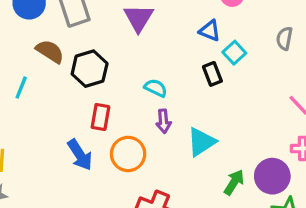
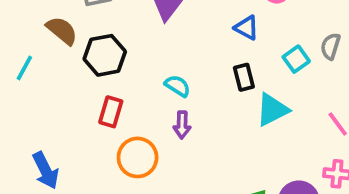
cyan square: (234, 53) -> (296, 59), moved
cyan triangle: (201, 142) -> (272, 110), moved
blue arrow: (80, 155) -> (46, 170), moved

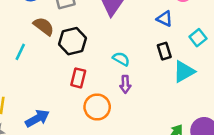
blue arrow: (46, 170) -> (37, 118), turned -90

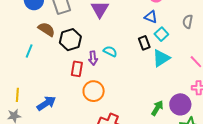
blue triangle: (164, 19) -> (151, 17), moved
cyan square: (198, 38) -> (161, 34), moved
purple arrow: (125, 84) -> (93, 58), moved

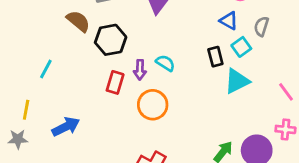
gray semicircle: (188, 22) -> (261, 26), moved
cyan line: (29, 51) -> (46, 69), moved
orange circle: (94, 91) -> (153, 105), moved

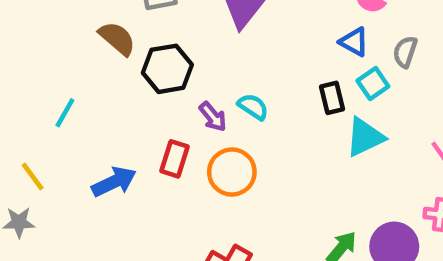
purple arrow: (140, 70) -> (213, 117), turned -42
red rectangle: (115, 82) -> (174, 159), moved
yellow line: (26, 110) -> (33, 176), turned -48
blue arrow: (66, 127) -> (114, 182), moved

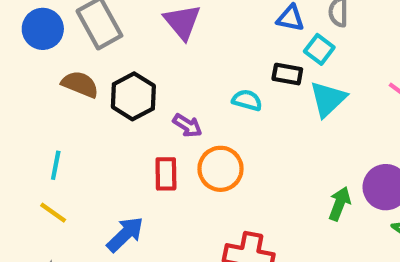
black rectangle: (332, 98) -> (287, 74), turned -48
cyan semicircle: (253, 107) -> (247, 100), moved
yellow line: (33, 176) -> (53, 213), moved
blue arrow: (114, 182) -> (125, 234), moved

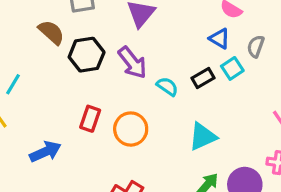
black rectangle: (287, 74) -> (203, 78), turned -60
cyan triangle: (328, 99) -> (203, 137), moved
purple arrow: (187, 125) -> (132, 63), moved, size x1.5

